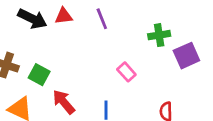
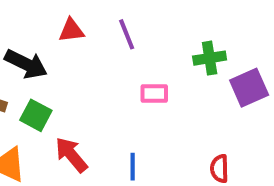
black arrow: (32, 19) -> (26, 64), moved
pink rectangle: (126, 72) -> (154, 94), moved, turned -48

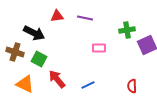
purple line: (127, 34) -> (85, 18), turned -56
blue line: (133, 167) -> (88, 85), turned 64

